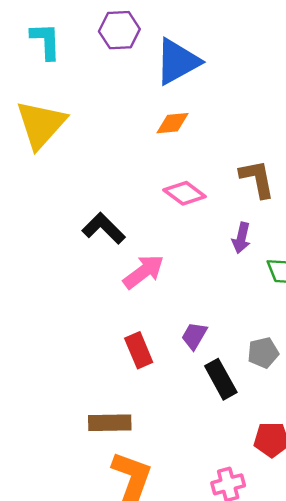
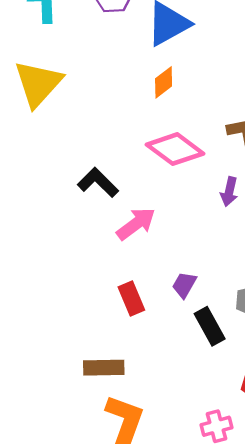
orange diamond: (173, 123) -> (164, 82), turned -32
pink diamond: (185, 193) -> (175, 149), size x1.4

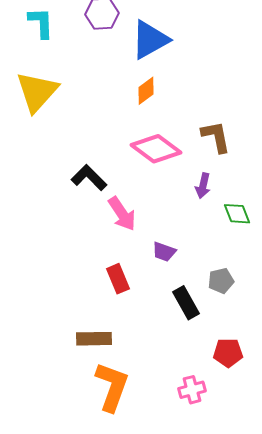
pink arrow: (136, 224) -> (122, 214), turned 93
purple trapezoid: (184, 285) -> (164, 252), moved, turned -100

